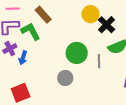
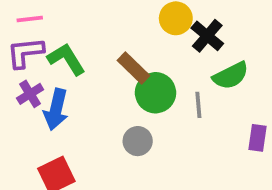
brown rectangle: (43, 15) -> (134, 68), moved
blue arrow: (23, 58) -> (56, 109), size x1.5

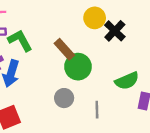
green semicircle: (231, 76) -> (127, 81), moved
gray line: (198, 105) -> (97, 110), moved

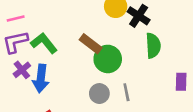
green semicircle: (127, 81) -> (153, 46), moved, turned -60
gray line: (97, 110) -> (126, 92), moved

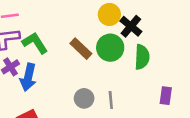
green circle: (108, 59) -> (110, 48), moved

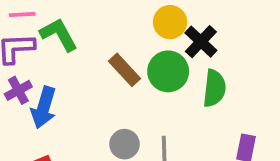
green L-shape: (35, 43) -> (59, 34), moved

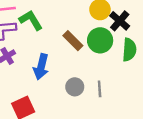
blue arrow: (44, 107) -> (41, 67), moved

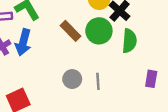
blue arrow: (41, 67) -> (23, 42), moved

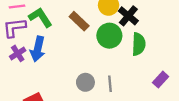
brown rectangle: (71, 31) -> (79, 21), moved
purple rectangle: (151, 79) -> (161, 80), turned 35

